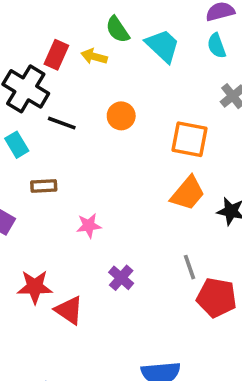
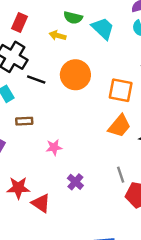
green semicircle: (118, 29) -> (73, 18), turned -42
red rectangle: (56, 55) -> (20, 22), moved
orange circle: (121, 116) -> (75, 75), size x1.6

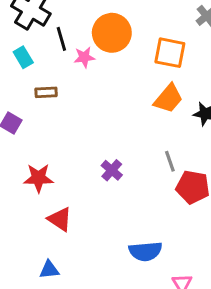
black line: (36, 80) -> (61, 39), turned 54
pink star: (54, 147) -> (84, 57), moved
red triangle: (41, 203) -> (60, 219), moved

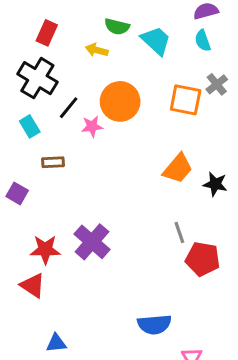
black line: (61, 39) -> (69, 108), turned 55
orange square: (170, 53) -> (186, 100), moved
purple cross: (112, 170) -> (92, 242), moved, size x1.6
red triangle: (60, 219) -> (33, 285), moved

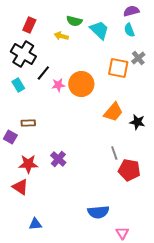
orange circle: (120, 101) -> (81, 84), moved
brown rectangle: (53, 162) -> (28, 123), moved
purple square: (17, 193) -> (10, 137), moved
purple cross: (92, 242) -> (58, 159), size x0.7

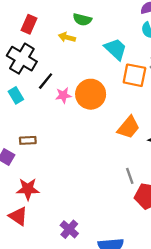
cyan trapezoid: (99, 30) -> (115, 49), moved
purple cross: (58, 159) -> (69, 229), moved

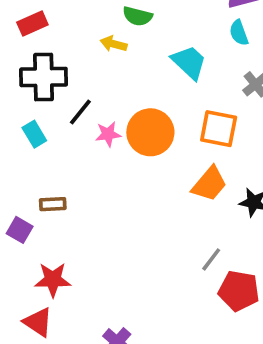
red rectangle: (29, 24) -> (32, 24), moved, turned 42
black cross: (22, 59) -> (44, 77), turned -32
orange square: (134, 75) -> (219, 129), moved
gray line: (130, 176) -> (211, 259), turned 56

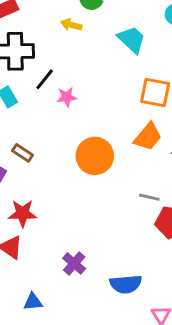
orange circle: (150, 132) -> (95, 156), moved
brown rectangle: (53, 204) -> (23, 153), turned 36
gray line: (211, 259) -> (149, 197), turned 66

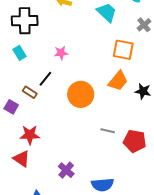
black line: (45, 79) -> (45, 79), moved
gray line: (149, 197) -> (108, 131), moved

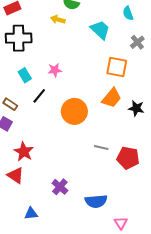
cyan rectangle: (19, 53) -> (25, 75), moved
brown rectangle: (30, 92) -> (10, 104), moved
red star: (30, 135) -> (24, 152), turned 30

